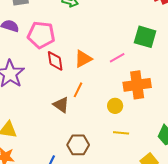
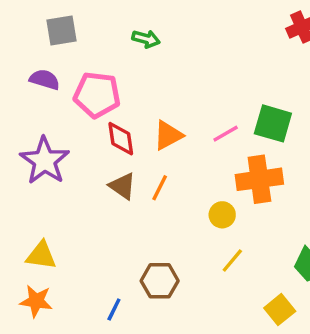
green square: (145, 37) -> (273, 123), moved
brown triangle: (61, 105) -> (122, 186), moved
yellow line: (121, 133) -> (232, 260), turned -56

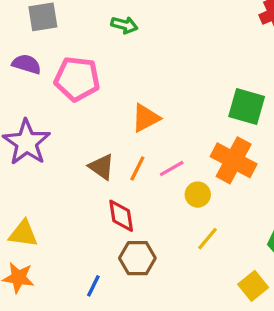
pink line: (226, 134) -> (172, 168), moved
red diamond: (121, 139) -> (121, 216), moved
orange cross: (259, 179) -> (234, 160), turned 36

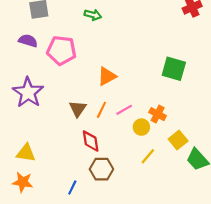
orange cross: (234, 160) -> (158, 114), moved, size x0.6
brown triangle: (102, 167) -> (78, 109), turned 30
yellow square: (253, 286) -> (178, 140), moved

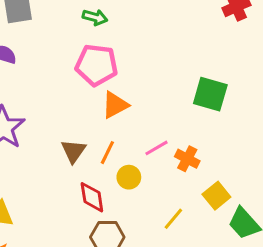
pink pentagon: (62, 50) -> (97, 65), moved
pink line: (124, 110) -> (156, 148), moved
yellow circle: (141, 127) -> (129, 177), moved

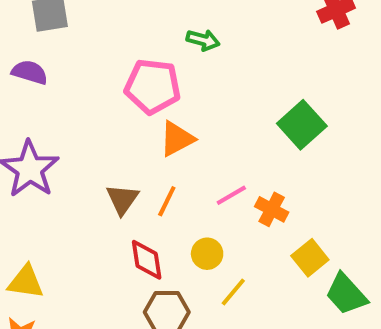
green arrow: (95, 17) -> (203, 40), moved
green square: (210, 94) -> (302, 125), turned 32
yellow circle: (129, 177) -> (207, 254), moved
yellow line: (173, 219) -> (233, 292), moved

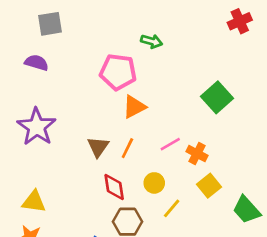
yellow square: (310, 258) -> (209, 186), moved

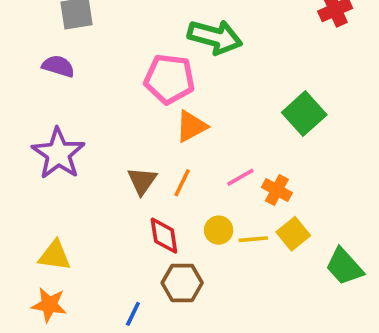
green arrow: (152, 41) -> (215, 37), size x1.8
yellow line: (172, 208) -> (253, 239), moved, turned 45

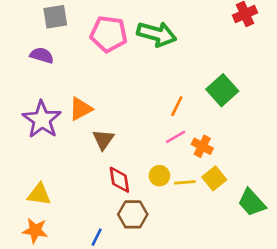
pink pentagon: (169, 79) -> (109, 34), moved
orange triangle: (191, 126) -> (81, 109), moved
orange line: (182, 183) -> (177, 106), moved

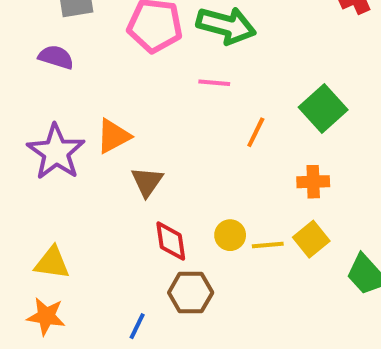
pink line: (175, 137) -> (214, 83), moved, turned 35
orange cross: (202, 146) -> (313, 182), moved, turned -30

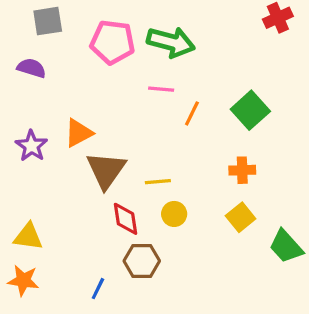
orange line: (256, 132) -> (192, 113), moved
purple star: (56, 152) -> (31, 146), size x0.7
brown triangle: (147, 182) -> (106, 170), size x1.5
yellow line: (268, 245) -> (158, 182), moved

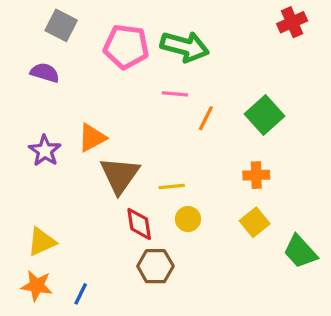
gray square: (48, 21) -> (61, 25), turned 36
yellow triangle: (28, 237) -> (42, 242), turned -32
blue line: (98, 289) -> (81, 294), moved

